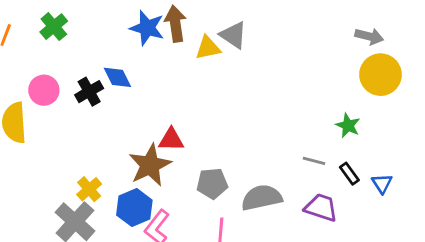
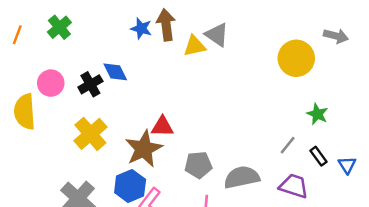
blue star: (147, 28) -> (141, 29), size x0.7
yellow circle: (381, 75) -> (296, 58), moved
gray line: (314, 161) -> (288, 145), turned -66
yellow cross: (89, 189) -> (90, 134), moved, size x1.5

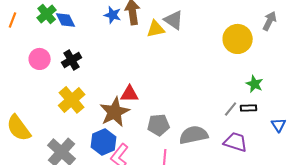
gray arrow: (336, 36) -> (270, 21), turned -78
blue diamond: (115, 72) -> (66, 20), moved
yellow semicircle: (25, 112) -> (19, 128), moved, turned -32
black rectangle: (319, 156) -> (249, 108), moved, turned -56

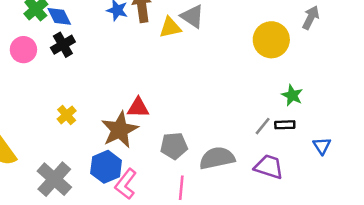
pink circle: (40, 59) -> (23, 50), moved
black cross: (72, 60) -> (63, 45), moved
yellow cross: (72, 100) -> (67, 115), size x0.6

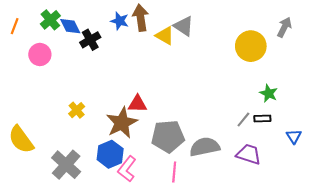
yellow triangle: (170, 27) -> (165, 36), turned 42
black cross: (63, 45) -> (90, 40), moved
gray pentagon: (174, 146) -> (168, 136), size x1.4

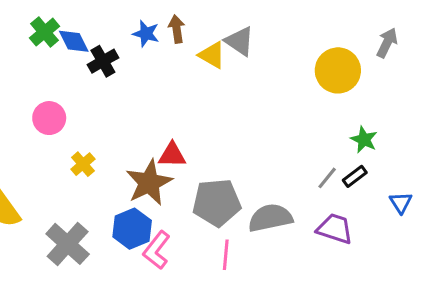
brown arrow: (141, 18) -> (177, 29), size x0.7
pink circle: (40, 54) -> (49, 118), moved
black rectangle: (262, 119) -> (355, 176), turned -35

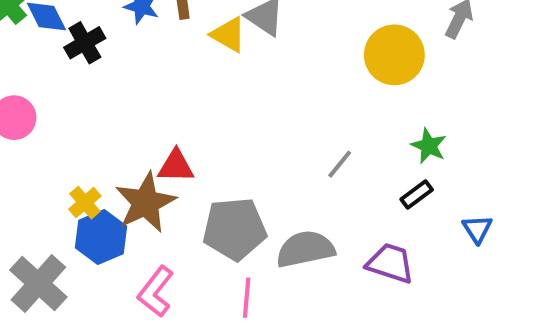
yellow cross: (83, 164) -> (85, 203), moved
gray line: (327, 178) -> (340, 164), moved
blue hexagon: (132, 229) -> (101, 237), moved

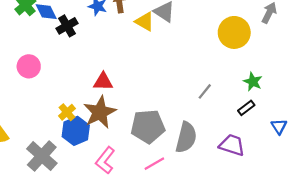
red triangle: (176, 166) -> (103, 82), moved
gray semicircle: (305, 249) -> (186, 137), turned 116
pink line: (247, 298) -> (154, 164), turned 55

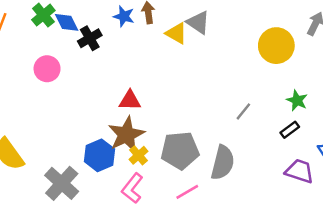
pink circle: (29, 66) -> (47, 69), moved
yellow cross: (67, 112) -> (139, 155), moved
purple trapezoid: (232, 145) -> (299, 171), moved

